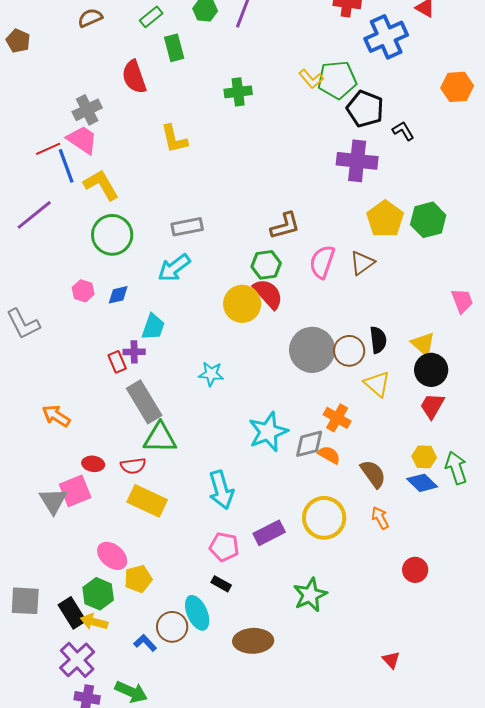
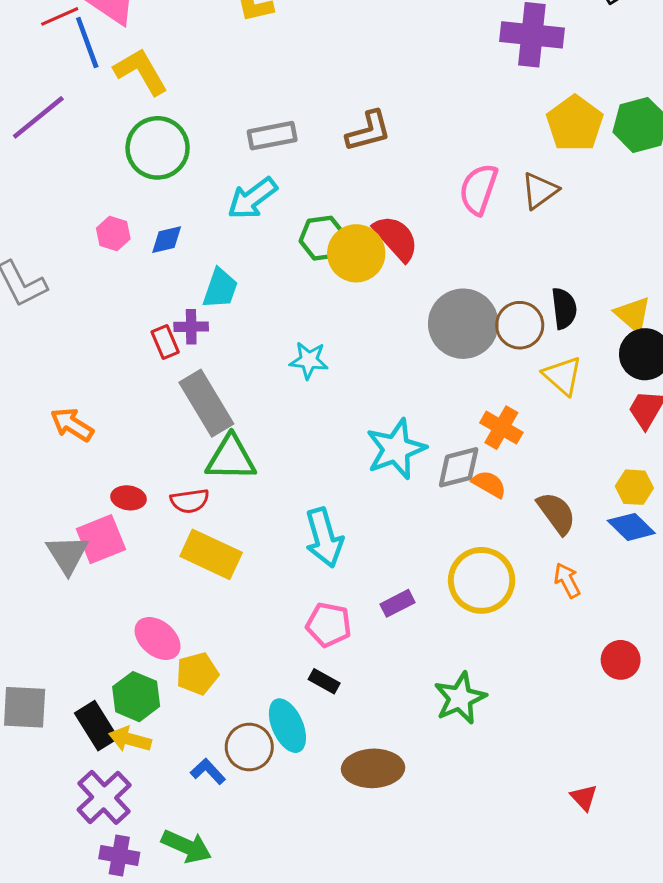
brown L-shape: (285, 226) -> (368, 131), moved
green hexagon: (266, 265) -> (323, 238), moved
purple rectangle: (269, 533) -> (397, 603), size x0.7

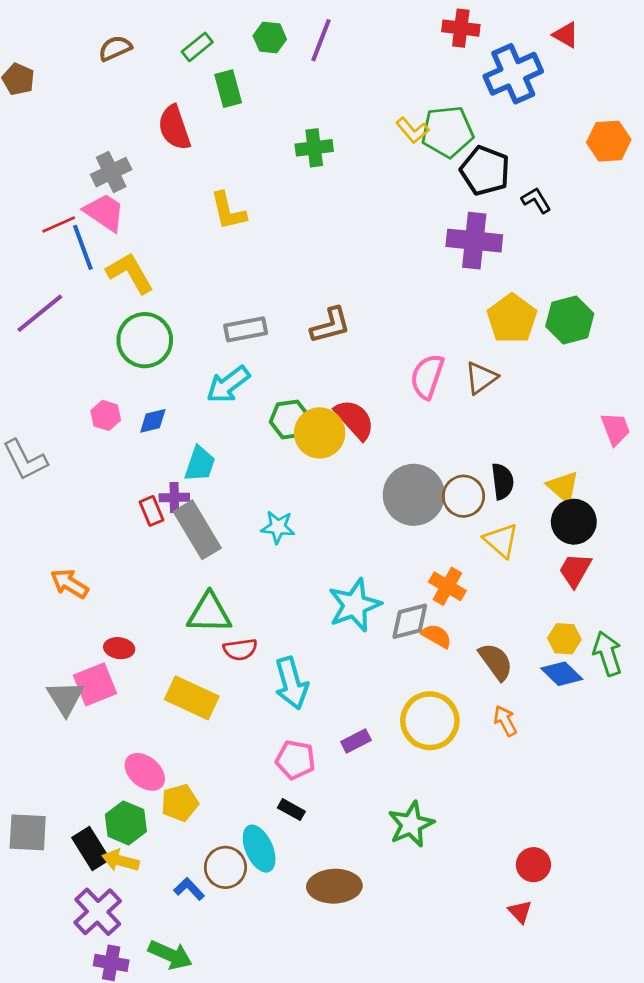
gray rectangle: (206, 403) -> (197, 530), moved
red semicircle: (190, 501) -> (240, 649), moved
red circle: (621, 660) -> (533, 865), moved

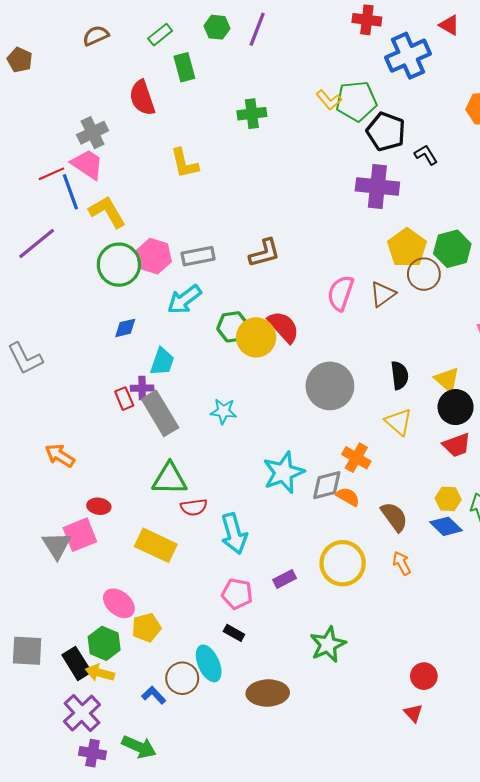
pink hexagon: (106, 415) -> (154, 256), moved, size x1.5
brown circle: (464, 496) -> (424, 274), moved
red trapezoid: (575, 570) -> (457, 445), turned -140

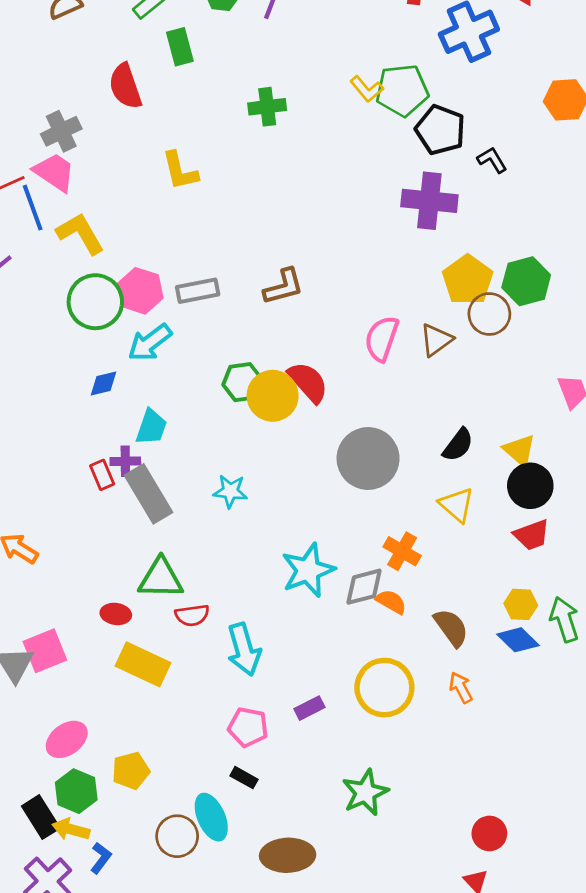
cyan arrow: (184, 299) -> (150, 343), moved
black semicircle: (400, 375) -> (458, 445), turned 44
red ellipse: (99, 506) -> (116, 614), moved
pink ellipse: (119, 603) -> (67, 739), moved, turned -76
blue L-shape: (154, 695) -> (101, 858), moved, turned 80

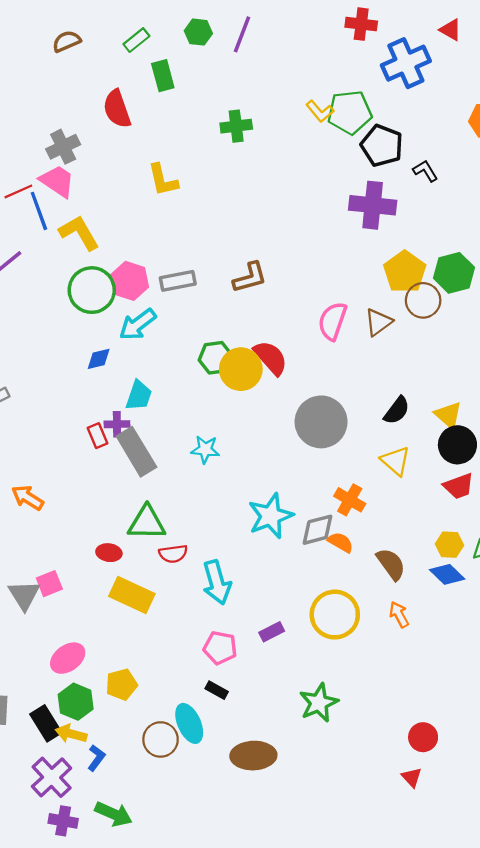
pink square: (45, 651) -> (49, 584), size x0.7

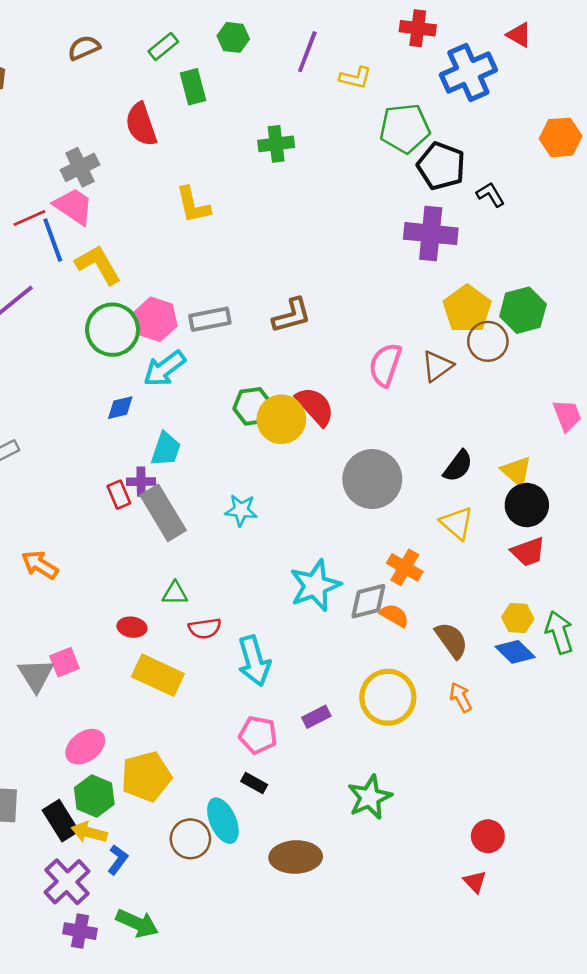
purple line: (242, 34) -> (307, 52), moved
yellow L-shape: (320, 111) -> (355, 78), moved, turned -36
green triangle: (147, 523) -> (175, 593), size x0.6
yellow pentagon: (122, 684) -> (146, 776), size x1.4

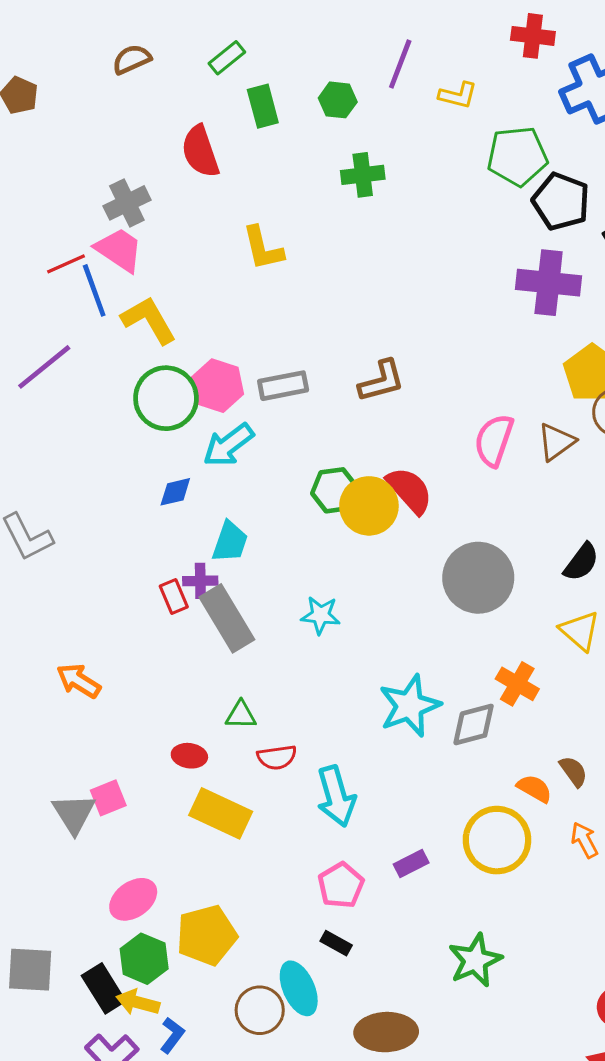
green hexagon: (233, 37) -> (338, 100), moved
orange semicircle: (394, 615) -> (534, 789), moved
brown semicircle: (451, 640) -> (573, 771), size x0.7
pink pentagon: (258, 735) -> (341, 885), turned 30

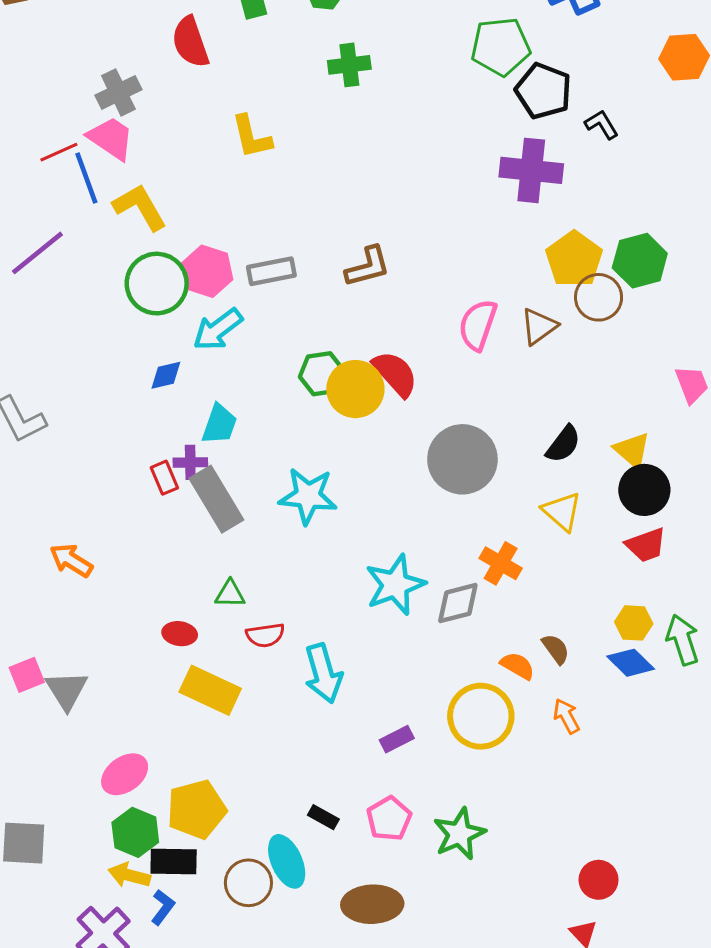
cyan star: (321, 615) -> (308, 496), size x1.5
pink square: (108, 798) -> (27, 675), moved
pink pentagon: (341, 885) -> (389, 819), moved
black rectangle: (104, 988) -> (174, 861), moved, turned -57

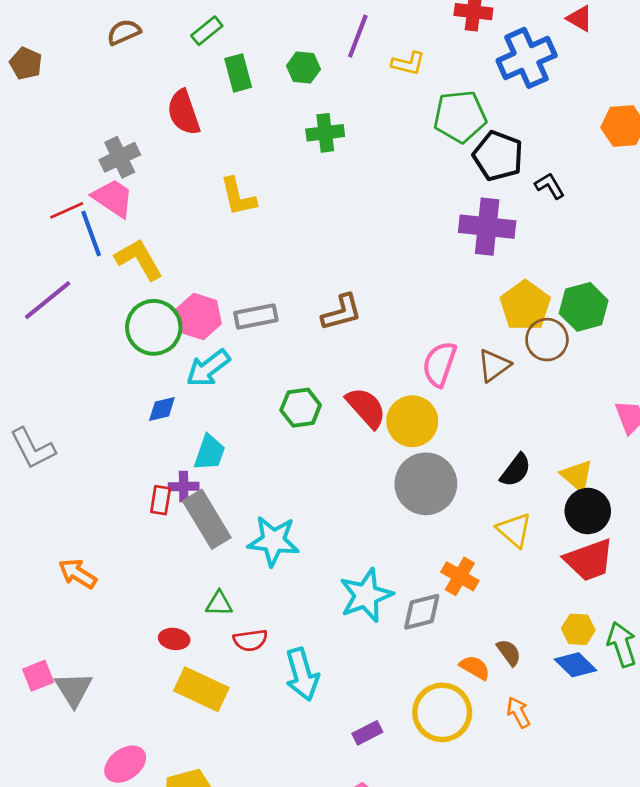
yellow circle: (355, 389) -> (412, 421), moved
red rectangle: (164, 478) -> (161, 500), turned 32
cyan star: (308, 496) -> (273, 541), moved
red trapezoid: (646, 545) -> (589, 560), size x1.4

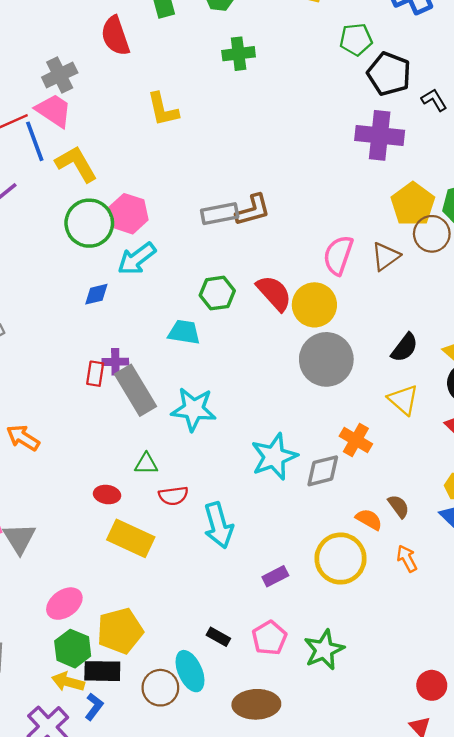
green pentagon: (460, 116) -> (356, 39), size x0.7
gray rectangle: (256, 316) -> (220, 214), moved
cyan trapezoid: (210, 453) -> (184, 332), moved, turned -100

